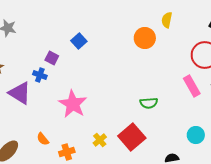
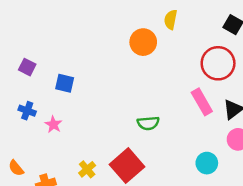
blue square: (79, 41) -> (65, 83), moved, turned -35
blue cross: (40, 75) -> (27, 111), moved
pink star: (73, 104) -> (53, 124), size x0.5

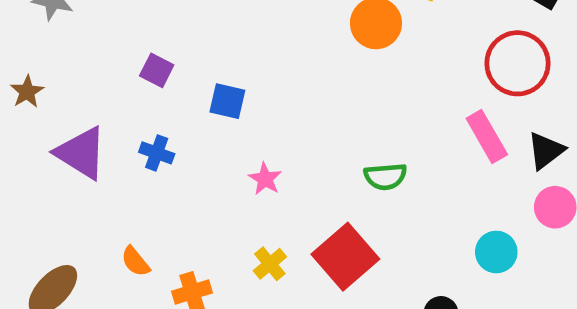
pink star: (53, 124) -> (265, 179), moved

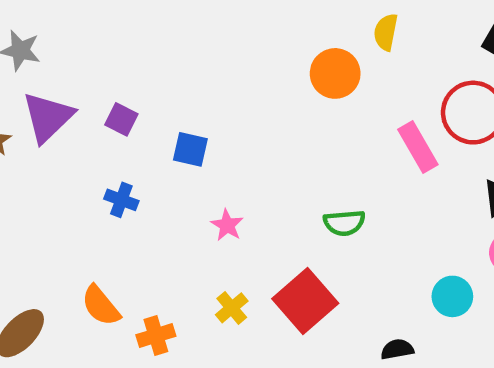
pink rectangle: (487, 136) -> (418, 147), moved
purple triangle: (81, 153) -> (48, 117), moved, turned 44
orange semicircle: (135, 261) -> (101, 306), size x1.4

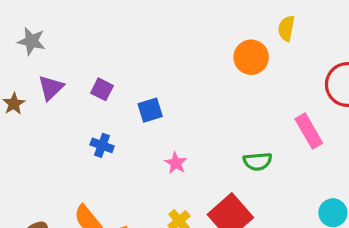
purple triangle: (48, 117) -> (51, 88), size x0.7
pink rectangle: (418, 147) -> (309, 131), moved
blue square: (190, 149) -> (150, 110), turned -30

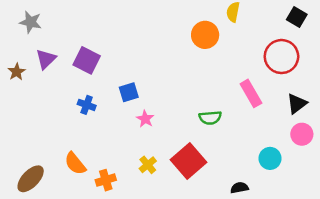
purple square: (102, 89) -> (87, 60), size x1.5
blue square: (150, 110) -> (129, 92), moved

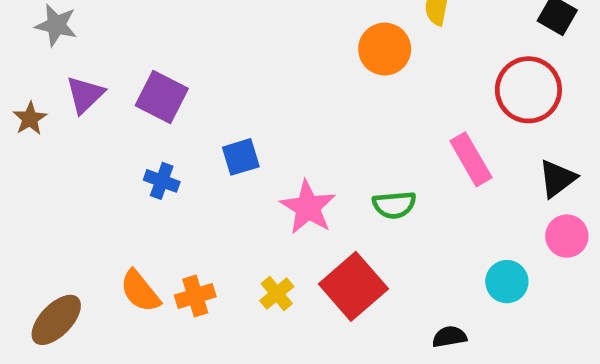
pink star: (145, 119) -> (308, 207), moved, size x1.6
orange cross: (106, 180) -> (195, 296), moved

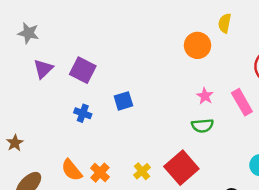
brown star: (30, 119) -> (15, 143), moved
pink star: (308, 207) -> (205, 96), moved, size x0.6
orange cross: (195, 296) -> (100, 173), turned -30

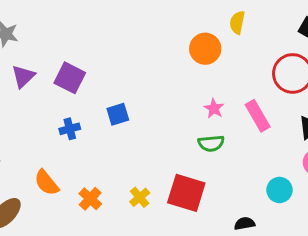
blue cross: (83, 113) -> (70, 129), turned -35
red square: (181, 168) -> (186, 193), turned -32
orange semicircle: (72, 170) -> (46, 183), moved

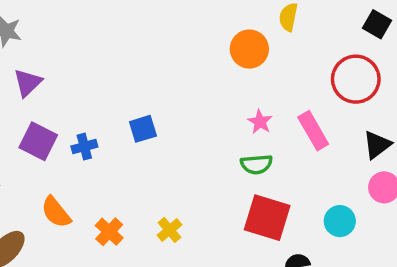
purple square: (70, 78) -> (38, 141), moved
red square: (186, 193) -> (267, 218), moved

